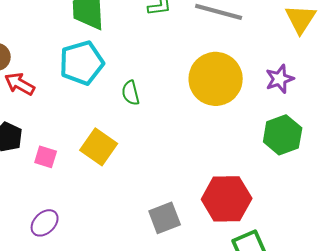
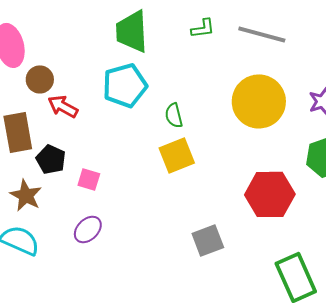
yellow square: (99, 147) -> (177, 155), moved, turned 33
red hexagon: (227, 199) -> (270, 194), moved
purple ellipse: (45, 223) -> (88, 229), moved

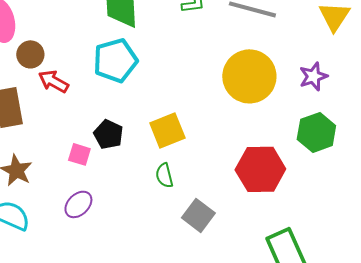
green semicircle: (174, 115) -> (164, 175), moved
black pentagon: (51, 159) -> (108, 134), moved
gray square: (208, 240) -> (198, 215), turned -32

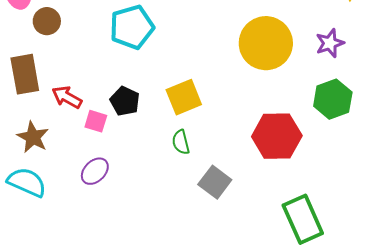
red arrow: (53, 81) -> (67, 97), moved

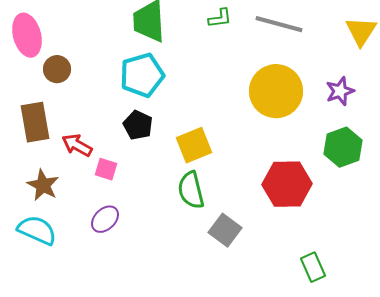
black pentagon: (125, 101) -> (138, 125), moved
green semicircle: (181, 142) -> (191, 190), size x1.5
green rectangle: (303, 219) -> (313, 267), size x0.6

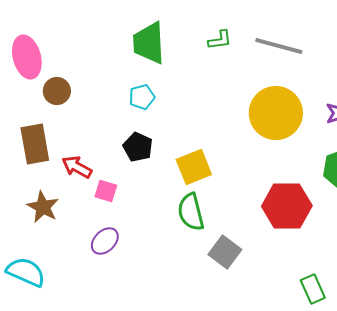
cyan pentagon: (142, 75) -> (142, 97), size x0.6
cyan semicircle: (37, 230) -> (26, 272), moved

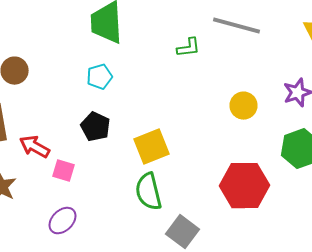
green L-shape: (220, 40) -> (188, 48), moved
yellow circle: (276, 113) -> (244, 106), moved, size x0.5

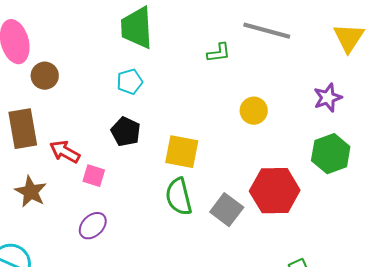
yellow circle: (244, 106) -> (254, 111), moved
yellow square: (152, 147) -> (182, 152), turned 33
gray square: (182, 232) -> (227, 210), moved

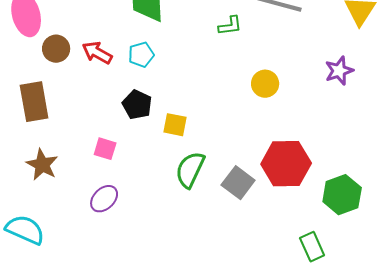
red arrow: (65, 152) -> (97, 53), moved
yellow square: (182, 152) -> (175, 125), moved, size x0.7
green hexagon: (331, 154) -> (342, 195), moved
green semicircle: (179, 197) -> (190, 170), turned 39

